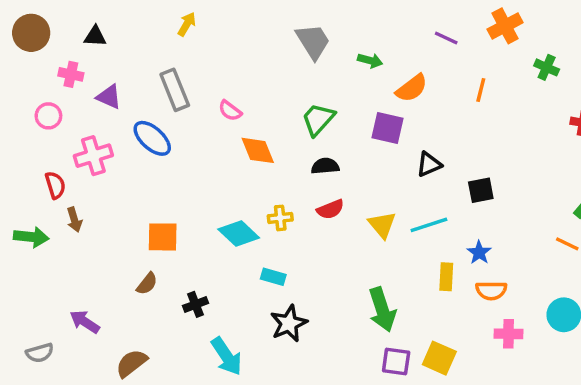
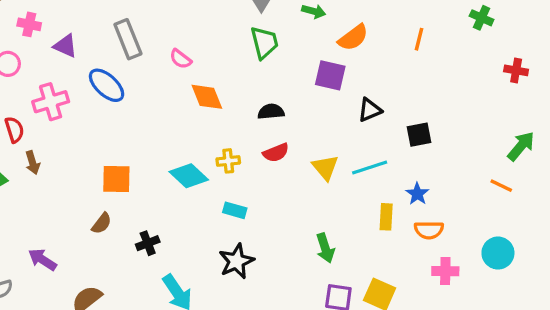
green trapezoid: (318, 119) -> (264, 43), moved, turned 124
cyan rectangle: (273, 277) -> (235, 210), moved
green arrow: (382, 310) -> (325, 248), size x0.7

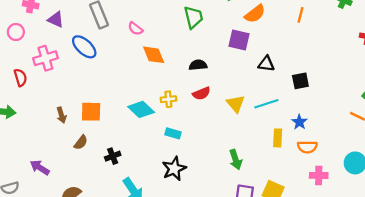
black triangle: (370, 110) -> (266, 64), turned 30
brown arrow: (33, 163) -> (61, 115), moved

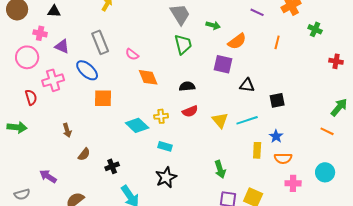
pink circle: (16, 32) -> (27, 57), size x1.5
orange square: (91, 112) -> (103, 98), moved

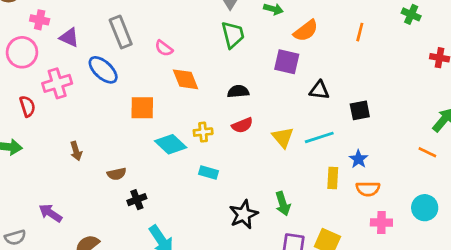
orange square: (103, 98) -> (142, 108), moved
brown semicircle: (84, 154) -> (117, 174), moved, turned 40
black star: (166, 177) -> (244, 214), moved

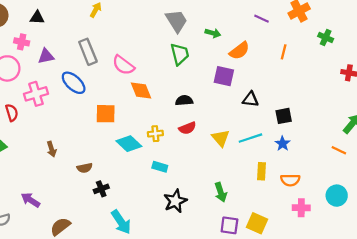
purple triangle: (69, 37) -> (46, 56), turned -35
pink semicircle: (164, 48) -> (123, 65), size x1.5
blue star: (358, 159) -> (283, 144), moved
black star: (244, 214) -> (175, 201), moved

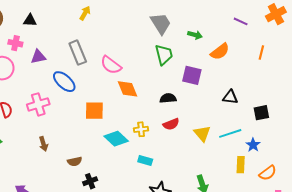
purple square: (224, 76) -> (192, 75), moved
pink cross: (36, 94) -> (38, 104), moved
blue star: (283, 144) -> (253, 145), moved
orange semicircle: (290, 180) -> (268, 173), turned -36

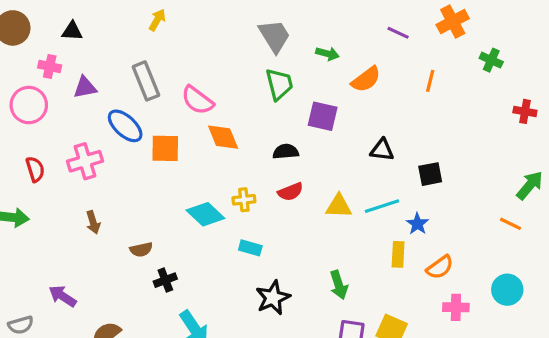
orange square: (94, 111) -> (165, 148), moved
yellow triangle: (202, 133) -> (339, 206), turned -48

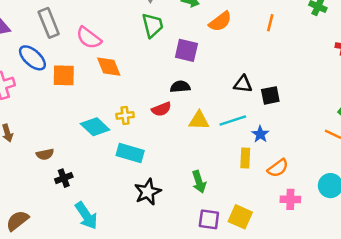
black triangle: (382, 150) -> (243, 84), moved
black semicircle: (286, 152) -> (180, 87), moved
cyan rectangle: (250, 248) -> (130, 153), size x1.5

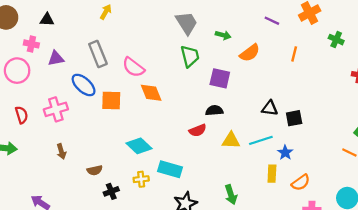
yellow cross: (125, 115) -> (141, 179), moved

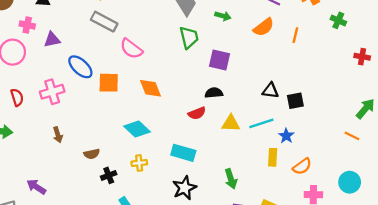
orange semicircle: (250, 53) -> (264, 27), moved
gray rectangle: (98, 54) -> (104, 22), moved, turned -40
orange diamond: (151, 93) -> (151, 88), moved
cyan rectangle: (170, 169) -> (183, 153), moved

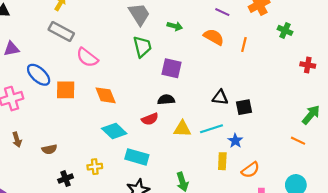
orange semicircle: (264, 27) -> (214, 37), turned -114
cyan diamond: (137, 129) -> (114, 131), moved
brown semicircle: (92, 154) -> (49, 149), moved

